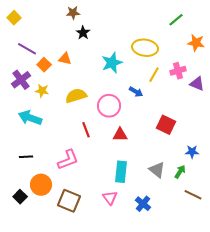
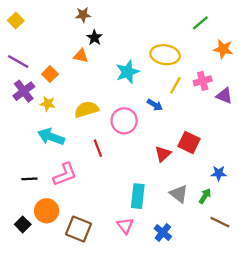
purple line: (27, 49) -> (18, 62), moved
orange triangle: (65, 59) -> (81, 56), moved
cyan arrow: (30, 118) -> (51, 137), moved
red triangle: (120, 135) -> (163, 154), moved, turned -42
pink L-shape: (68, 160) -> (65, 174), moved

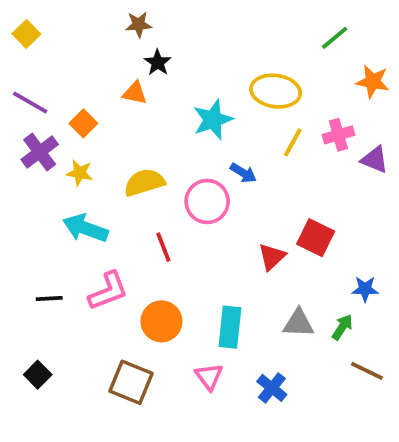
blue arrow: (155, 105) -> (243, 173), moved
gray triangle: (179, 194) -> (298, 323), turned -36
orange circle: (47, 211) -> (161, 321), moved

